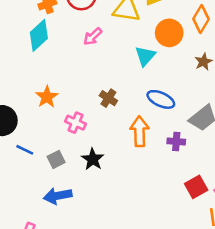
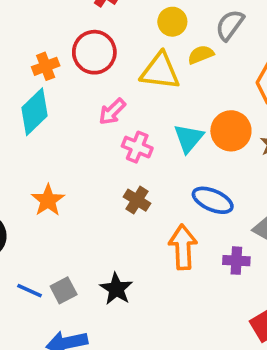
orange circle: (169, 33) -> (231, 131), moved
pink cross: (76, 123) -> (137, 147), moved
blue line: (25, 150) -> (29, 291), moved

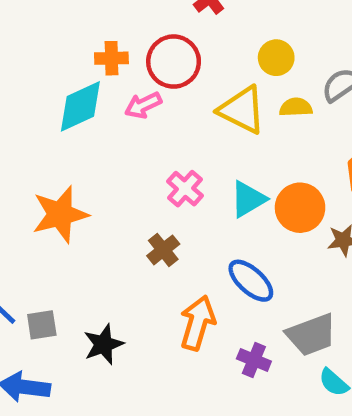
pink arrow: (112, 112) -> (143, 105), moved
orange star: (48, 200) -> (60, 214), size x1.4

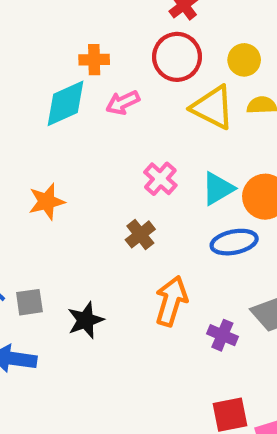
red circle: (174, 62) -> (177, 57), moved
orange star: (60, 214) -> (47, 202), size x0.7
blue ellipse: (251, 281) -> (234, 242), moved, turned -54

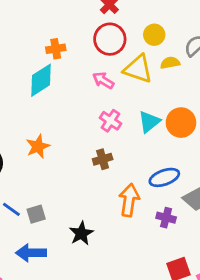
pink arrow: (123, 103) -> (103, 80), moved, turned 65
brown cross: (140, 234) -> (103, 159), turned 30
blue ellipse: (234, 242) -> (164, 177), moved
black star: (86, 320) -> (81, 233), moved

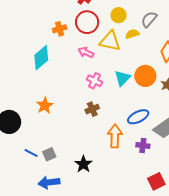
orange cross: (56, 49) -> (60, 29), moved

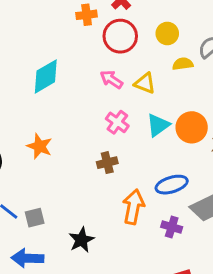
orange cross: (60, 29) -> (87, 15), moved
yellow triangle: (110, 41) -> (145, 83), moved, size x0.7
orange star: (45, 106) -> (40, 146), turned -30

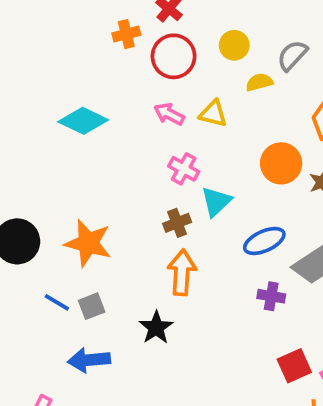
cyan diamond: (46, 76) -> (83, 121), turned 63
cyan triangle: (158, 125) -> (216, 202), moved
orange star: (40, 146) -> (88, 243), moved, size x1.4
orange arrow: (133, 207) -> (182, 272), moved

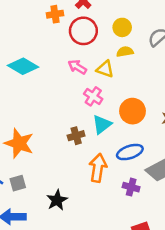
yellow semicircle: (259, 82) -> (125, 52), moved
orange circle: (281, 163) -> (133, 111), moved
pink cross: (184, 169) -> (93, 96), moved
orange arrow: (182, 272) -> (98, 168), moved

